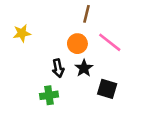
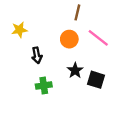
black arrow: (58, 68) -> (37, 55), moved
black star: (84, 68) -> (75, 70), moved

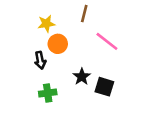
yellow star: (19, 30) -> (46, 24), moved
orange circle: (69, 39) -> (58, 44), moved

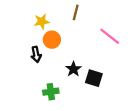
pink line: (107, 41) -> (110, 36), moved
green cross: (48, 93) -> (51, 92), moved

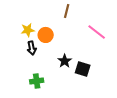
yellow star: (42, 22) -> (28, 30), moved
green cross: (51, 92) -> (37, 81), moved

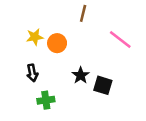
black arrow: (32, 48) -> (32, 73), moved

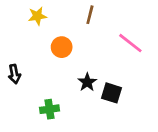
yellow star: (35, 37) -> (37, 16), moved
black arrow: (32, 73) -> (14, 74), moved

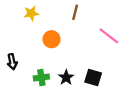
black star: (87, 82) -> (66, 77), moved
green cross: (49, 109) -> (41, 77), moved

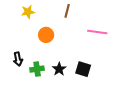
pink line: (109, 36) -> (97, 32), turned -30
black arrow: (12, 62) -> (18, 59), moved

